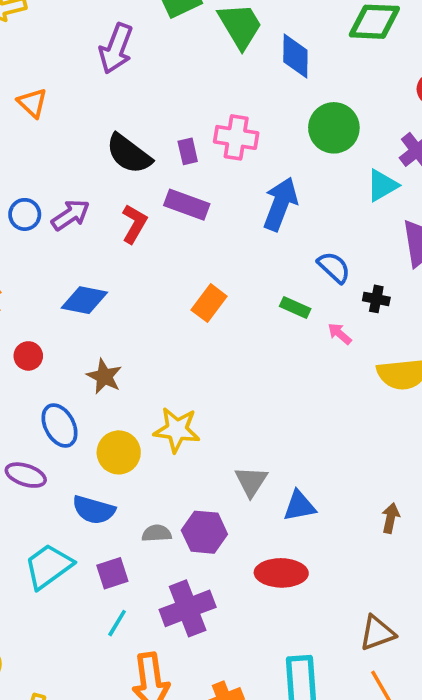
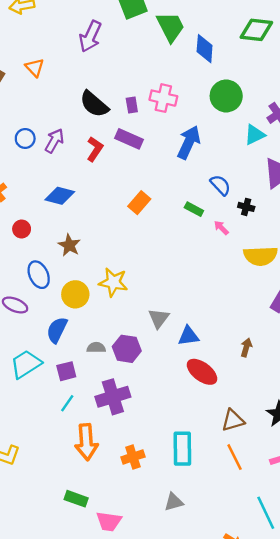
purple arrow: (71, 215) -> (54, 141), turned -30
blue semicircle: (94, 510) -> (57, 330), turned 96
red ellipse: (281, 573) -> (202, 372), moved, turned 32

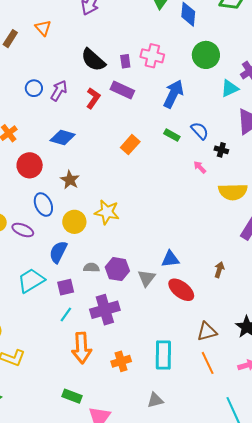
green rectangle: (194, 209) -> (172, 135), moved
red circle: (22, 229) -> (30, 165), size x1.6
gray triangle: (159, 318) -> (146, 278), moved

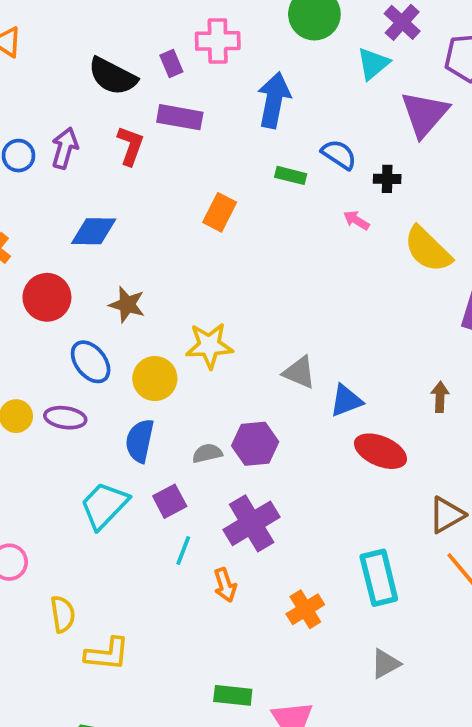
yellow semicircle: (233, 192) -> (428, 249), turned 60
gray triangle: (146, 278) -> (299, 372), moved, turned -30
orange arrow: (82, 348) -> (225, 585), moved, size x0.6

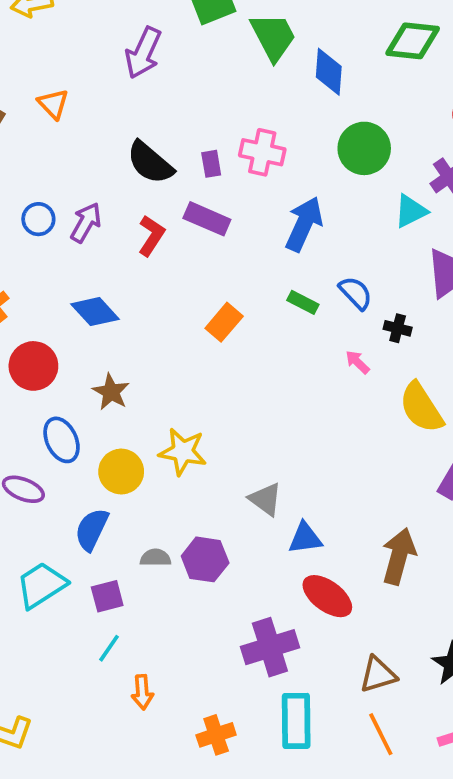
blue diamond: (94, 231) -> (95, 312), turned 33
brown arrow: (440, 397) -> (399, 556), size x1.8
purple cross: (252, 523) -> (270, 647), moved

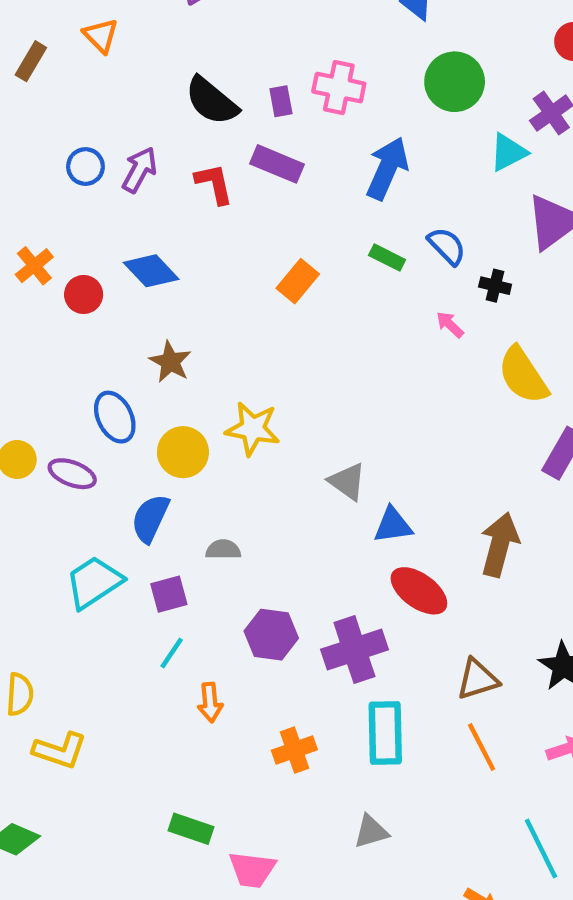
red L-shape: (151, 236) -> (214, 184), turned -45
red circle: (33, 366) -> (84, 294), moved, size x0.7
purple hexagon: (205, 559) -> (271, 635), moved

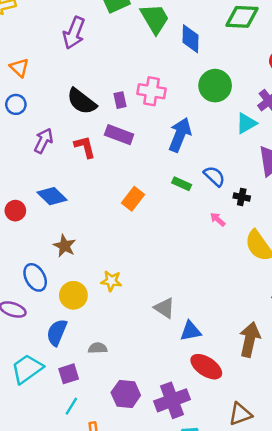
blue circle: (85, 167) -> (16, 104), moved
yellow star: (253, 429) -> (111, 281), size x0.7

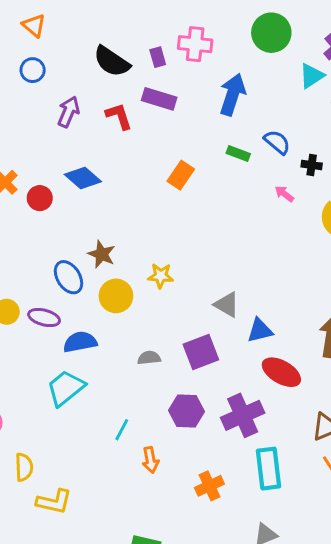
brown star: (64, 246) -> (102, 254), moved
blue semicircle: (57, 332) -> (80, 342), moved, turned 60
purple square: (69, 374) -> (201, 352), moved, size x1.4

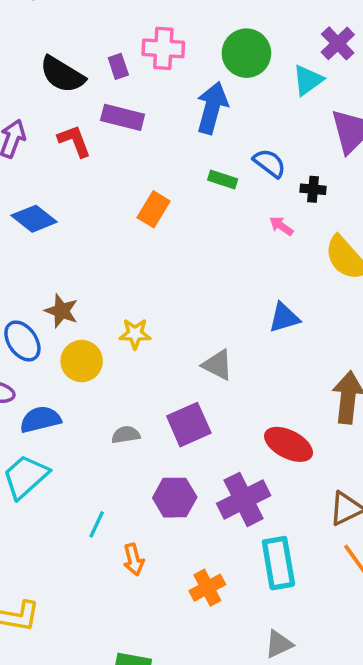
green circle: (271, 33) -> (246, 53), moved
blue triangle: (260, 330) -> (284, 318), moved

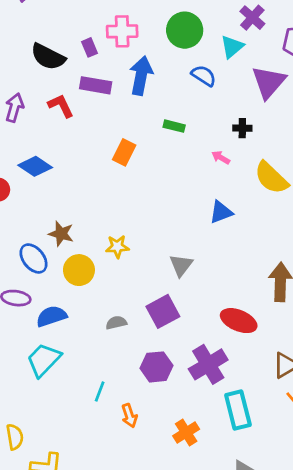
blue arrow: (212, 108) -> (141, 76), moved
blue semicircle: (269, 163) -> (204, 76), moved
blue triangle: (284, 318) -> (221, 212), moved
gray triangle: (218, 365) -> (181, 265), turned 45

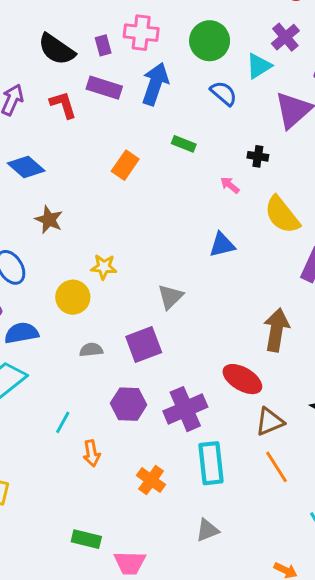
brown star: (61, 234) -> (49, 220), moved
yellow circle: (79, 270) -> (73, 297), moved
red ellipse: (239, 321) -> (242, 379), moved
orange cross: (186, 433) -> (151, 480), turned -30

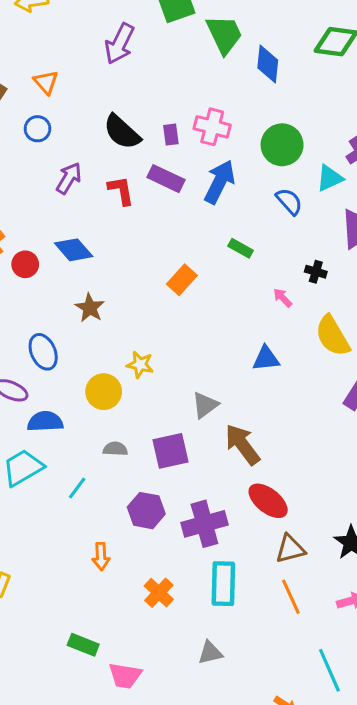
orange rectangle: (125, 165) -> (182, 280), moved
brown arrow: (276, 330) -> (242, 445), moved, turned -54
cyan line: (63, 422) -> (77, 488), moved

